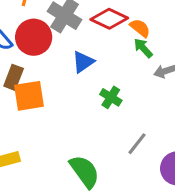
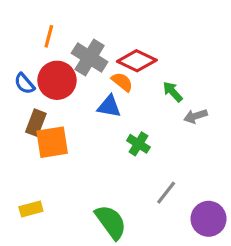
orange semicircle: (140, 28) -> (122, 82), moved
blue triangle: (83, 62) -> (109, 106), turned 45

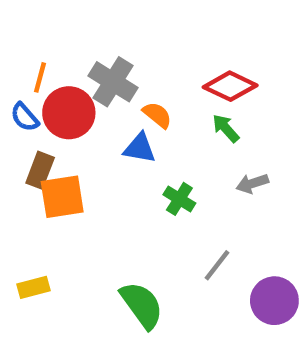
orange line: (49, 36) -> (40, 77), moved
red diamond: (137, 61) -> (230, 86), moved
gray arrow: (195, 116) -> (252, 183), moved

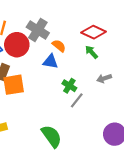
gray line: (217, 265) -> (77, 100), moved

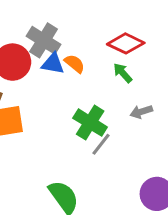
blue triangle: (50, 62) -> (53, 64), moved
green cross: (69, 86) -> (90, 123), size x1.5

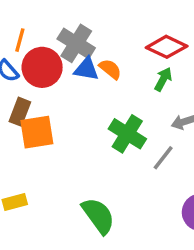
green arrow: (123, 73) -> (163, 79), turned 70
gray line: (101, 144) -> (163, 158), moved

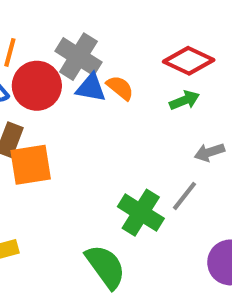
green arrow: (163, 79) -> (184, 100), turned 40
green cross: (127, 134) -> (141, 213), moved

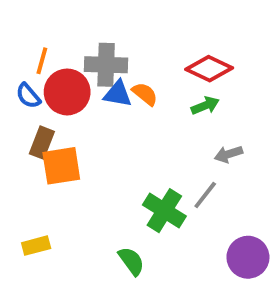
gray cross: (78, 57) -> (106, 65), turned -30
green semicircle: (105, 267) -> (131, 261), size x0.7

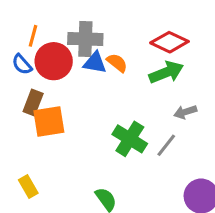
green arrow: (205, 106) -> (166, 72), size x1.5
green cross: (164, 211) -> (130, 139), moved
yellow rectangle: (36, 246) -> (28, 187), turned 75

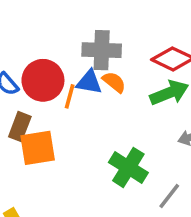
orange line: (33, 36) -> (70, 96), moved
gray cross: (85, 39) -> (102, 50), moved
gray line: (166, 145) -> (169, 196), moved

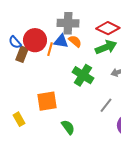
brown rectangle: (20, 127) -> (22, 54), moved
orange square: (38, 148) -> (47, 101), moved
green cross: (128, 167) -> (83, 75), moved

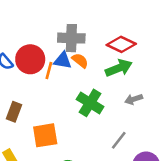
brown rectangle: (22, 54) -> (14, 112), moved

